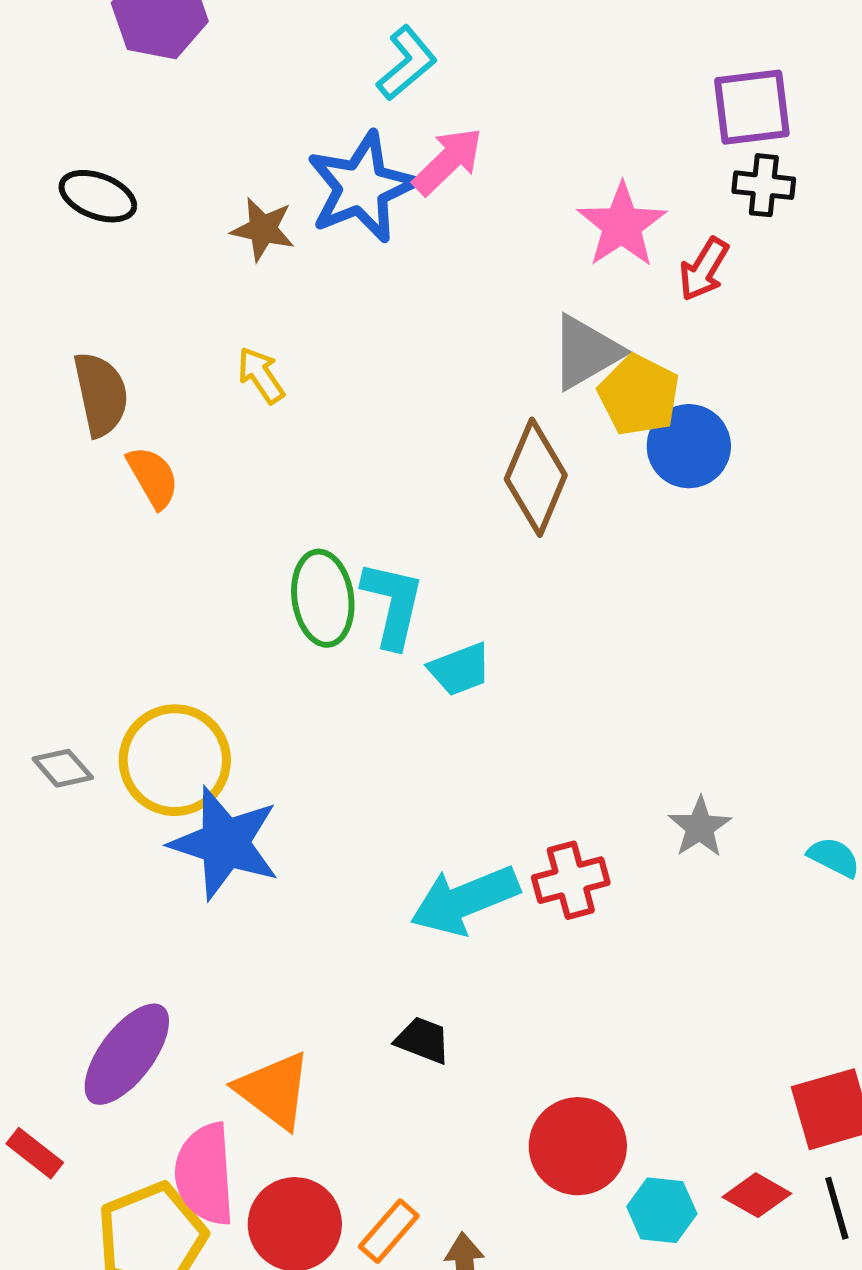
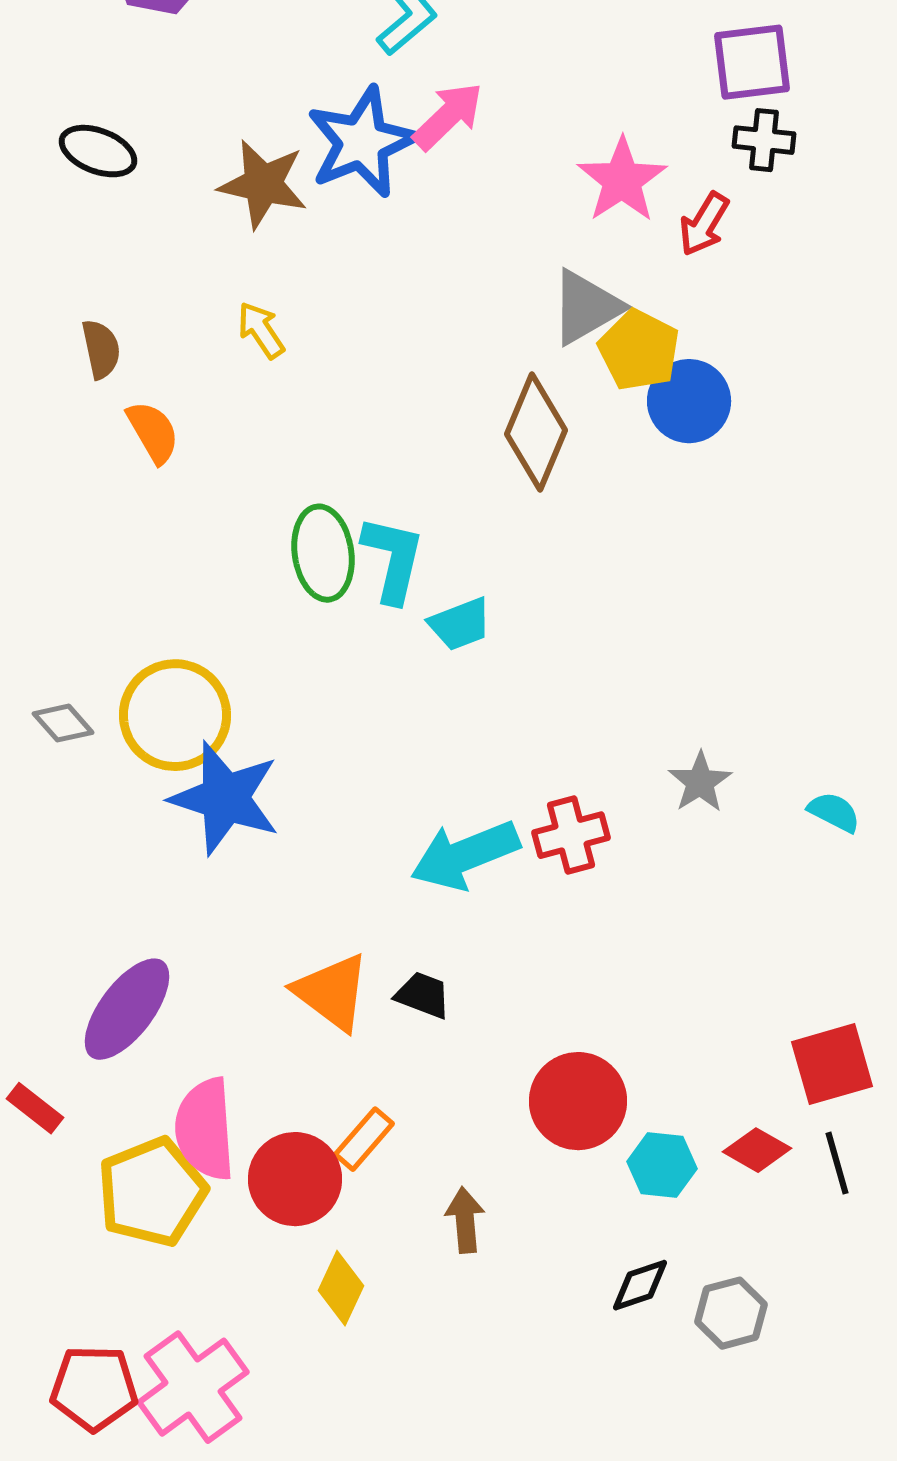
brown star: (263, 229) -> (263, 184), size x1.4
brown semicircle: (101, 394) -> (101, 349), size x0.7
orange triangle: (274, 1090) -> (332, 992), moved
orange rectangle: (389, 1231) -> (364, 1139), moved

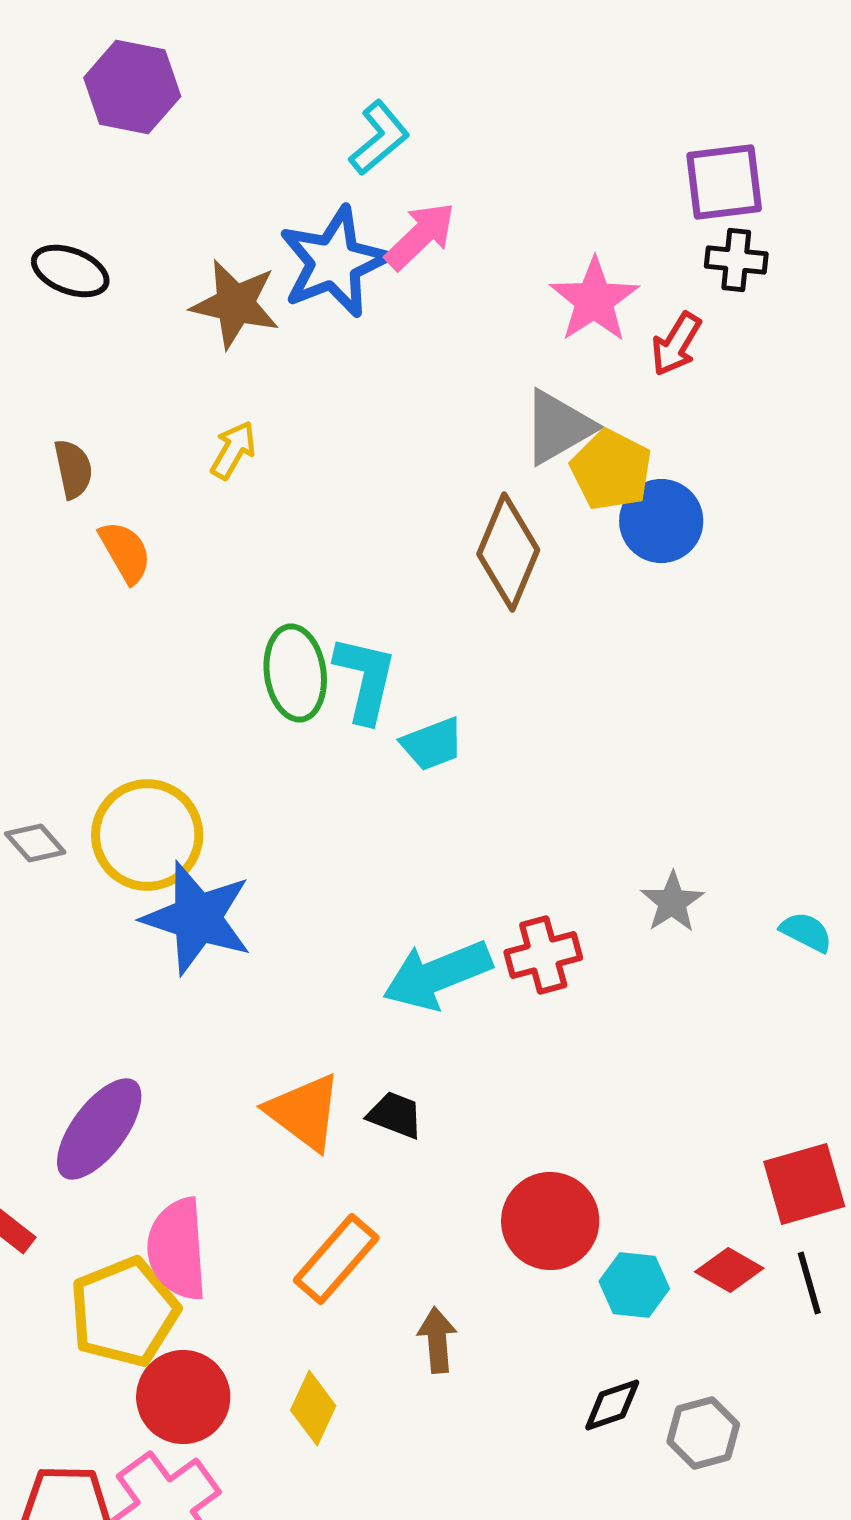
yellow arrow: (261, 330) -> (233, 450), turned 64
orange rectangle: (364, 1139) -> (336, 1259), size x1.4
red circle: (295, 1179) -> (183, 1397), moved

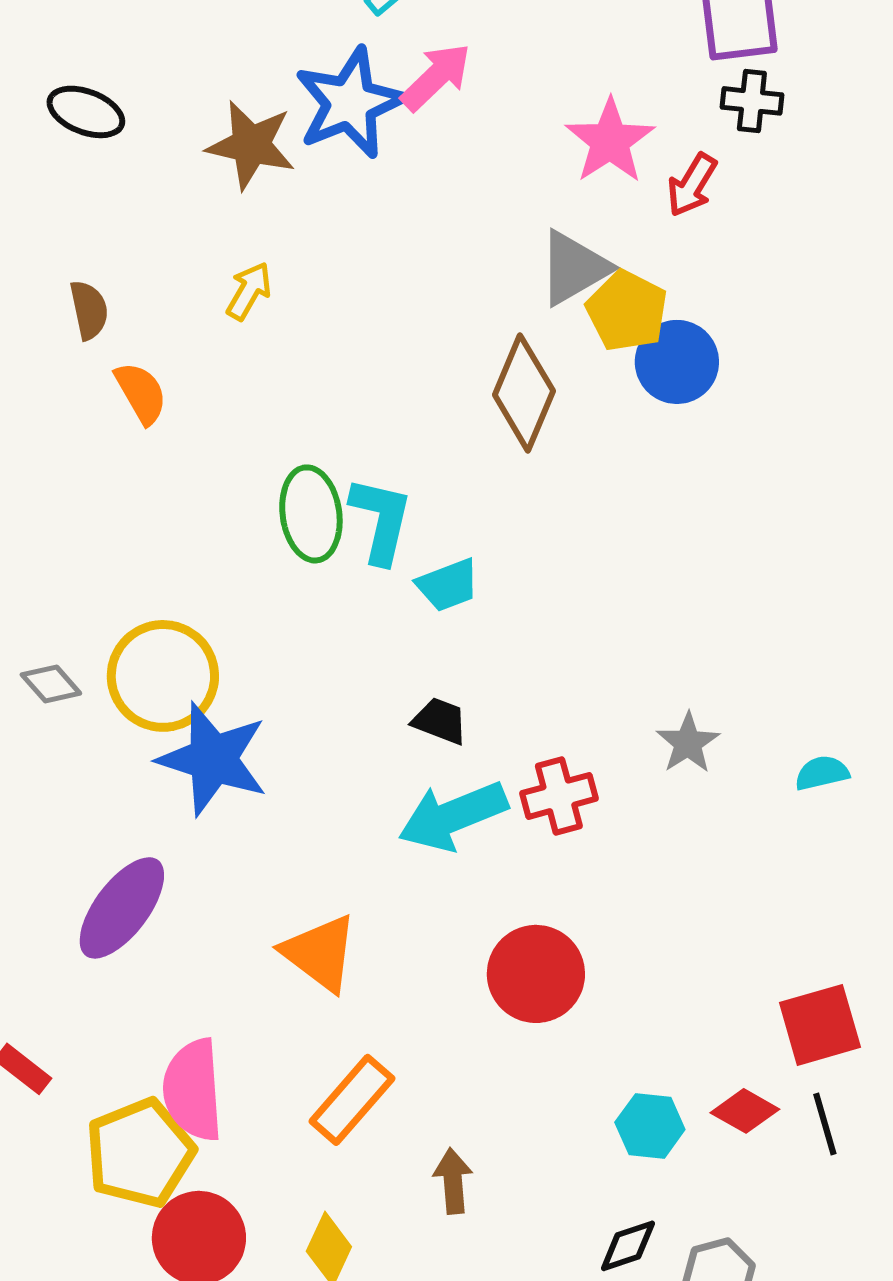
cyan semicircle: (806, 932) -> (822, 773), turned -40
black trapezoid: (395, 1115) -> (440, 721), moved
purple ellipse: (99, 1129) -> (122, 908), moved
red circle: (550, 1221) -> (536, 974), moved

